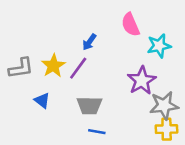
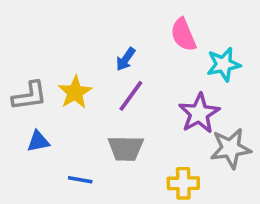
purple line: (78, 68) -> (131, 96), moved
blue triangle: (42, 100) -> (38, 141), moved, turned -49
yellow cross: (167, 129) -> (183, 183), moved
blue line: (97, 132) -> (80, 180), moved

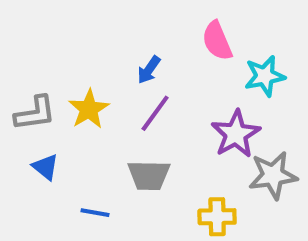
blue triangle: (38, 141) -> (45, 167), turned 50

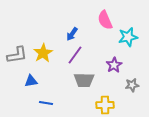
purple star: (236, 134) -> (114, 65), size x0.7
blue triangle: (45, 167) -> (31, 81), moved, turned -48
gray trapezoid: (149, 175) -> (84, 80), moved
gray star: (273, 175) -> (132, 85), size x0.6

